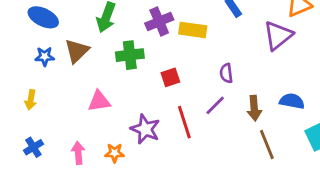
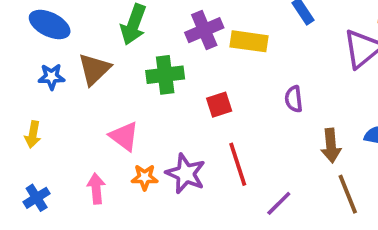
pink triangle: (99, 101) -> (124, 136), turned 45
purple line: (215, 105) -> (279, 203), moved
pink arrow: (78, 153) -> (96, 188), moved
orange star: (115, 153) -> (145, 177), moved

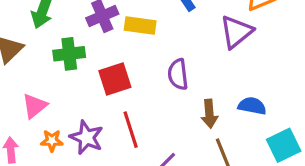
purple semicircle: (294, 99) -> (178, 74), size x1.4
red square: (219, 105) -> (115, 79), size x1.5
pink triangle: (124, 136) -> (34, 106), turned 44

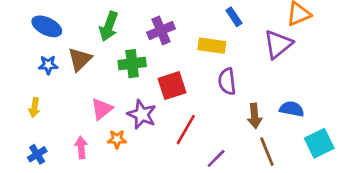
yellow rectangle: (140, 25) -> (212, 46), moved
red line: (131, 130) -> (186, 130), turned 48
purple star: (86, 137) -> (142, 114), moved

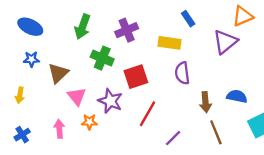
brown triangle: (80, 59) -> (58, 73), moved
green cross: (132, 64) -> (102, 58), turned 30
pink triangle: (102, 109) -> (77, 96), turned -30

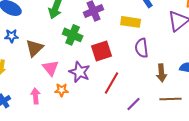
brown line: (216, 132) -> (171, 99), turned -70

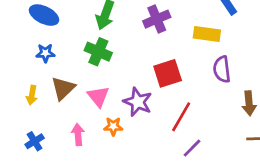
green cross: (73, 35) -> (98, 52), moved
brown triangle: (35, 48) -> (63, 88), moved
purple line: (134, 104) -> (192, 148), moved

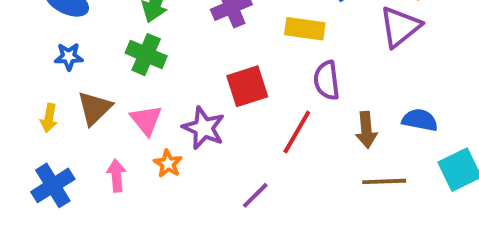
red line: (181, 117) -> (297, 132), moved
orange star: (113, 126) -> (168, 164), turned 30
blue cross: (35, 141) -> (53, 185), size x1.5
purple line: (192, 148) -> (255, 195), moved

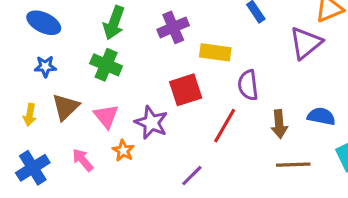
yellow rectangle: (305, 29) -> (215, 52), moved
pink arrow: (116, 176) -> (83, 160), turned -35

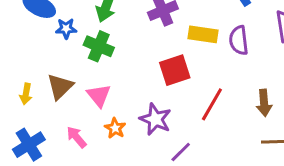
blue star: (45, 66) -> (66, 28), moved
purple semicircle: (248, 85) -> (239, 40), moved
purple star: (151, 123) -> (155, 119), moved

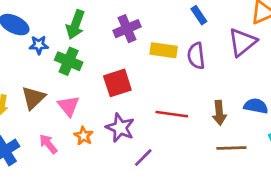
red square: (175, 70) -> (117, 83), moved
red line: (212, 104) -> (172, 114), turned 68

